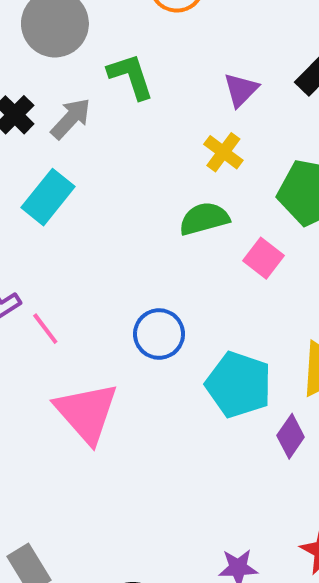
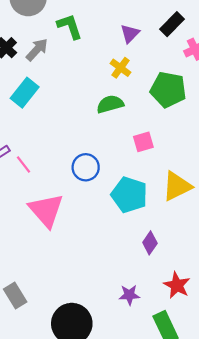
pink square: (263, 258) -> (143, 142), moved, turned 36
purple diamond: (291, 436) -> (150, 243), moved

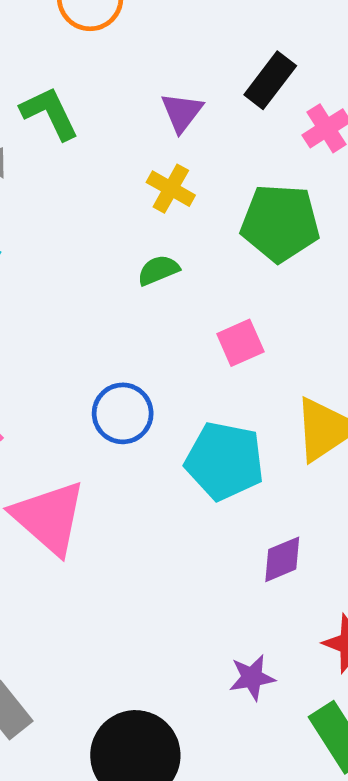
green semicircle: (110, 104) -> (158, 270), size x0.7
purple diamond: (150, 243) -> (282, 559), turned 40

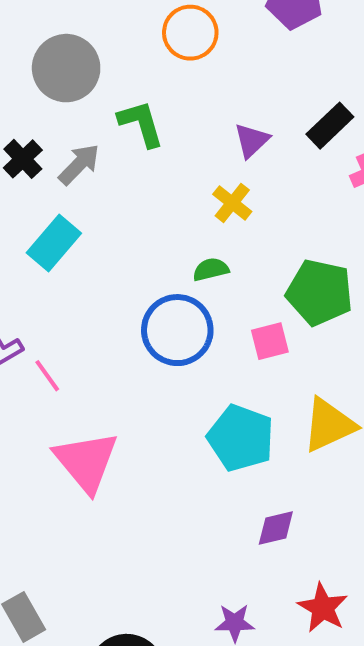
green pentagon: (280, 223) -> (320, 292), moved
blue circle: (123, 413) -> (177, 330), moved, size x1.4

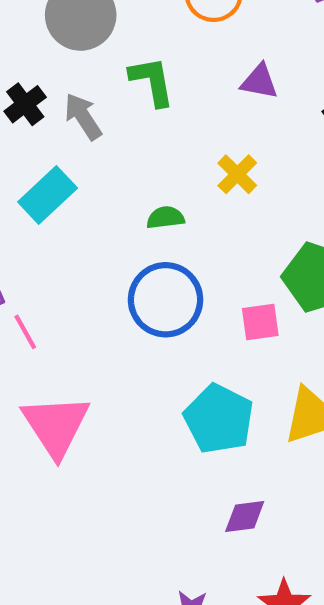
purple triangle: (252, 140) -> (259, 82), moved, turned 48
gray arrow: (79, 164) -> (83, 116), turned -84
green semicircle: (211, 269) -> (165, 218), moved

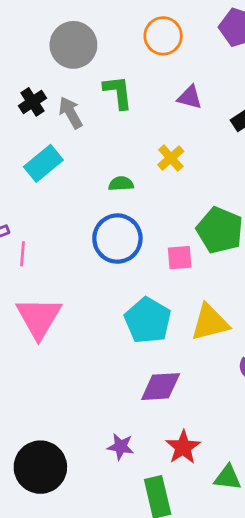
pink line: (25, 332) -> (22, 254), turned 30
purple diamond: (245, 516) -> (161, 387), size x1.4

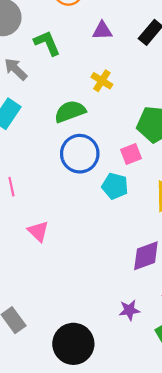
green semicircle: (121, 184) -> (70, 111), size x1.6
pink triangle: (39, 318) -> (38, 231), size x0.6
cyan pentagon: (148, 320) -> (115, 186), moved, size x0.7

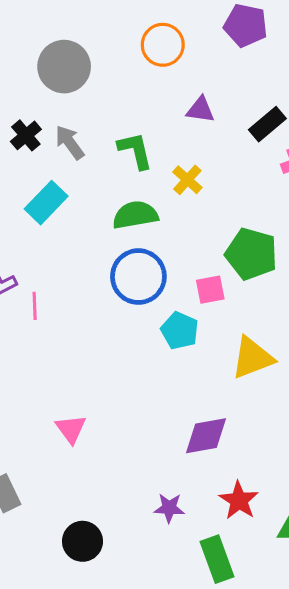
green L-shape: (47, 43) -> (135, 150), moved
pink triangle: (38, 231) -> (71, 429), moved
black circle: (73, 344) -> (83, 541), size x0.7

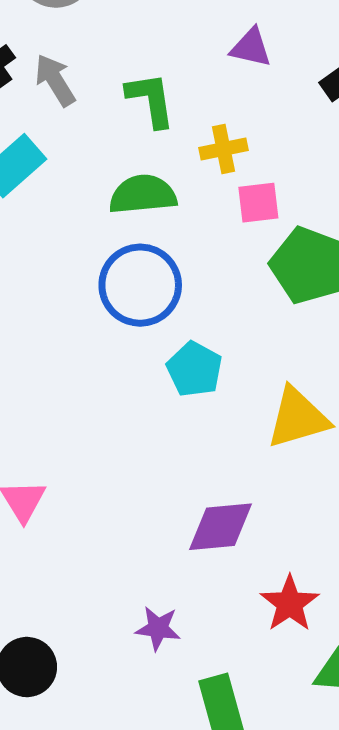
yellow cross: (187, 180) -> (223, 149), turned 32
pink square: (210, 290) -> (258, 203), moved
red star: (239, 500) -> (290, 604), moved

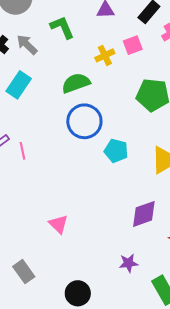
green L-shape: (151, 100) -> (62, 27), moved
pink square: (258, 203) -> (133, 45), moved

